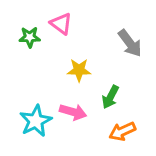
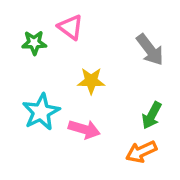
green arrow: (110, 97) -> (152, 115), moved
cyan star: (36, 121) -> (41, 112), moved

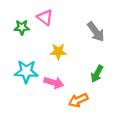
cyan star: (41, 112) -> (26, 72), turned 30
orange arrow: (141, 152) -> (78, 100), moved

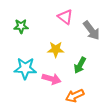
pink triangle: (45, 17) -> (65, 17), moved
green arrow: (97, 74) -> (80, 65), moved

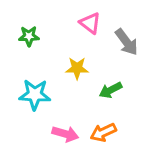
green arrow: (80, 65) -> (111, 90), turned 35
pink arrow: (52, 79) -> (65, 134), moved

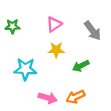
pink triangle: (90, 23) -> (54, 24), moved, turned 49
green star: (29, 36) -> (12, 26), moved

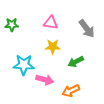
pink triangle: (54, 24) -> (51, 23), turned 42
pink arrow: (48, 98) -> (45, 80), moved

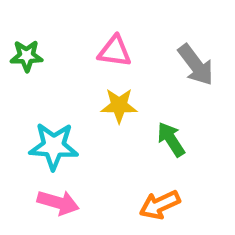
green arrow: (76, 62) -> (171, 139), turned 84
pink arrow: (45, 80) -> (58, 203), moved

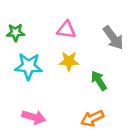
cyan star: (54, 146) -> (29, 66), moved

